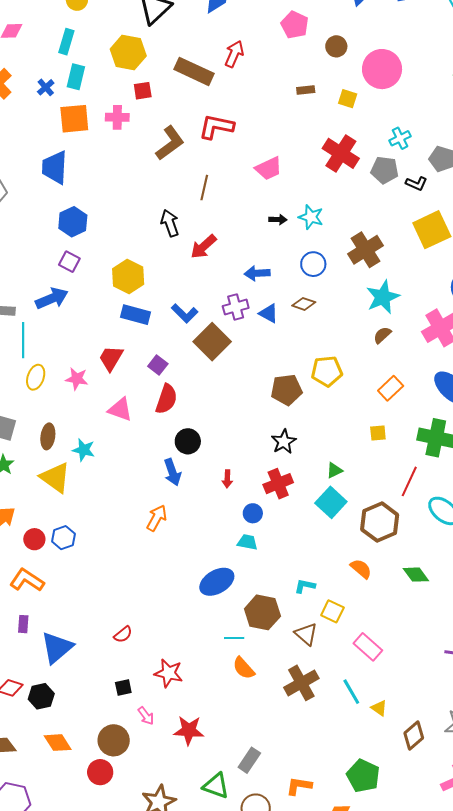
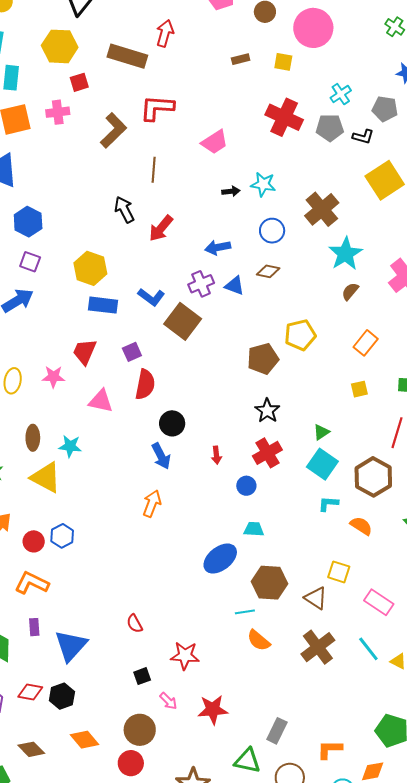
purple square: (158, 365) -> (132, 352), turned 36
cyan trapezoid: (247, 542) -> (254, 529), moved
cyan L-shape: (305, 586) -> (328, 504), moved
red semicircle: (123, 634) -> (135, 624), turned 108

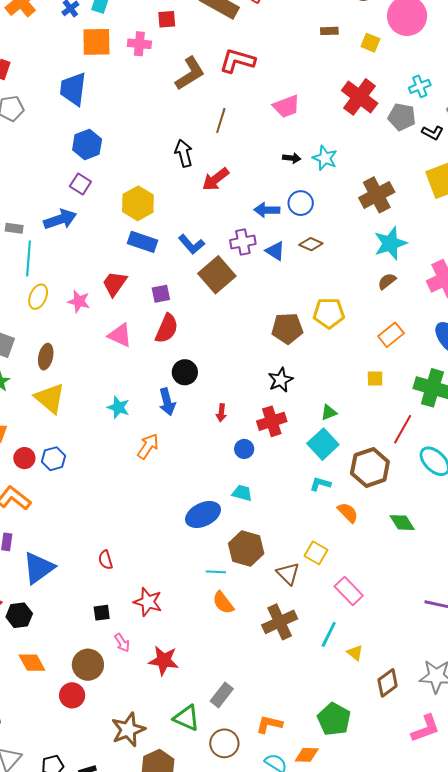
blue circle: (272, 231) -> (301, 203), moved
cyan star: (70, 446) -> (118, 407), moved
cyan line: (368, 649) -> (329, 634), turned 52

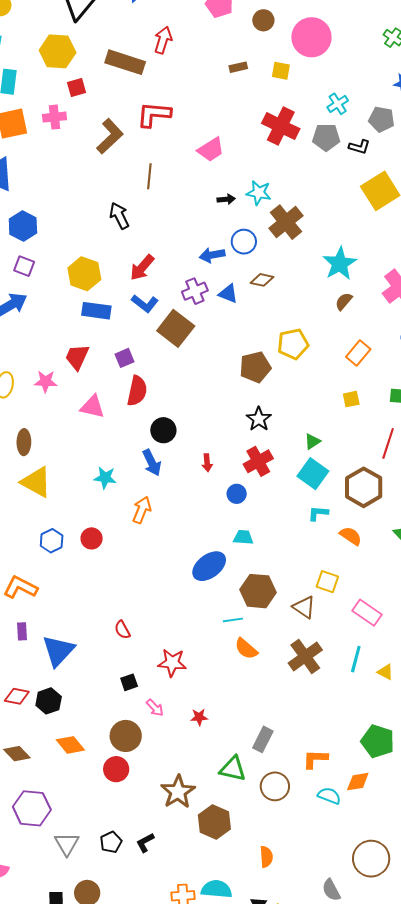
red arrow: (215, 179) -> (142, 268), moved
brown cross: (377, 195) -> (286, 222), moved
red circle: (24, 458) -> (92, 538), moved
red star: (164, 661) -> (199, 717), size x0.6

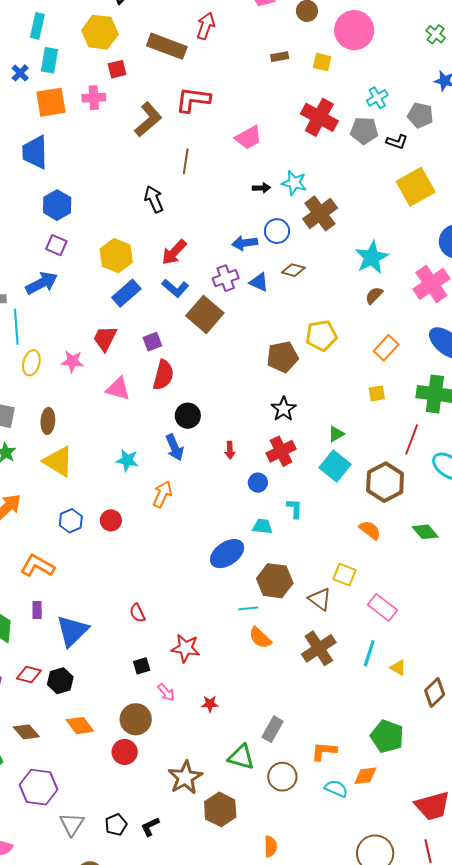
blue rectangle: (96, 311) -> (126, 293), turned -52
cyan L-shape: (318, 513) -> (294, 508), moved, turned 85

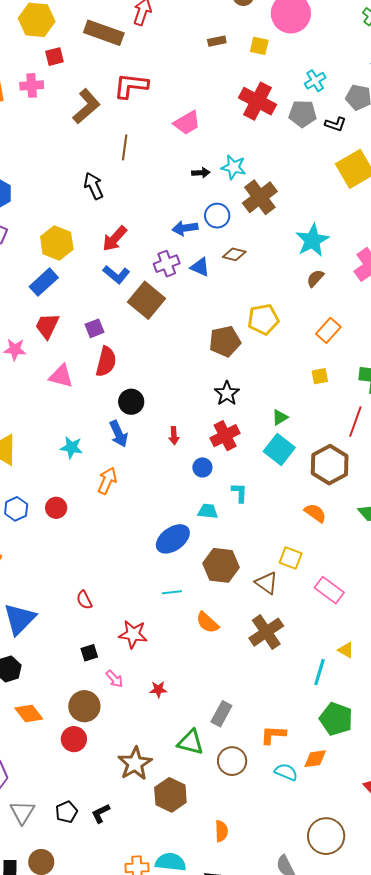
blue rectangle: (126, 293) -> (44, 282), moved
cyan line: (248, 608) -> (172, 592), moved
cyan line: (369, 653) -> (319, 672), moved

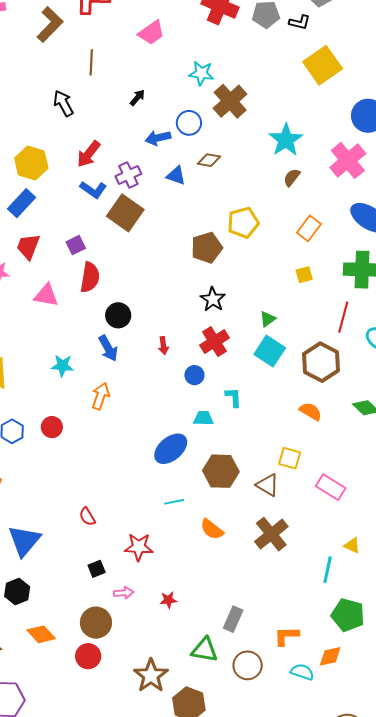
black arrow: (201, 173) -> (137, 98), moved, turned -42
purple cross: (167, 264) -> (128, 175), moved
pink arrow: (114, 679) -> (124, 593), turned -48

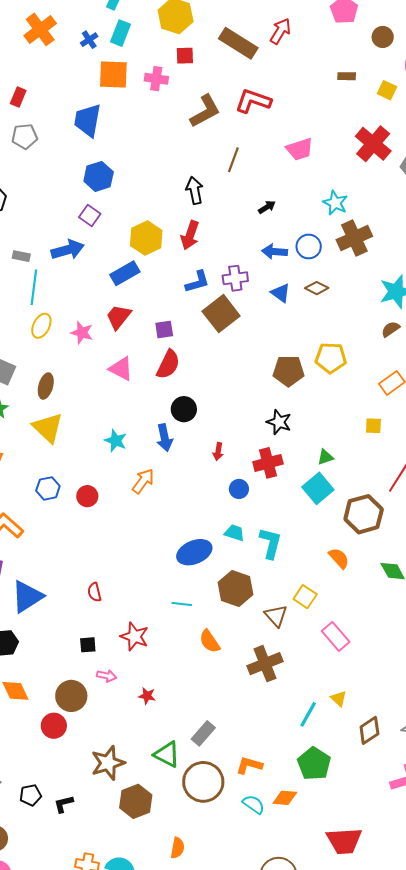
red arrow: (89, 154) -> (190, 235), moved, turned -36
blue L-shape: (93, 190) -> (197, 282), turned -68
black star: (213, 299) -> (279, 422), turned -30
cyan L-shape: (233, 397) -> (270, 543), moved, size x1.5
brown circle: (248, 665) -> (203, 782), size x1.4

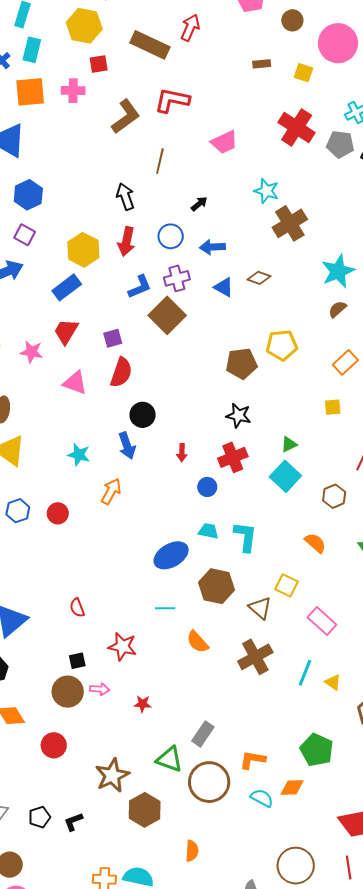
blue circle: (309, 246) -> (171, 236), moved
brown hexagon: (364, 514) -> (334, 496), size x0.6
brown circle: (71, 696) -> (68, 692), moved
cyan line: (308, 714) -> (305, 673), moved

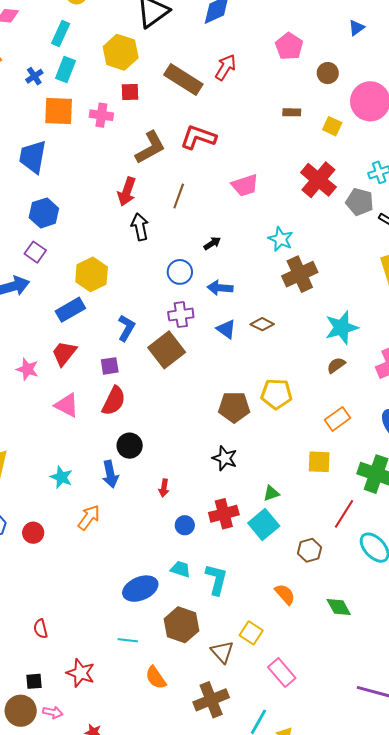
red arrow: (127, 242) -> (127, 192), moved
blue L-shape: (140, 287) -> (126, 328), moved, turned -44
yellow square: (333, 407) -> (319, 462), size x1.4
red cross: (233, 457) -> (224, 514), moved

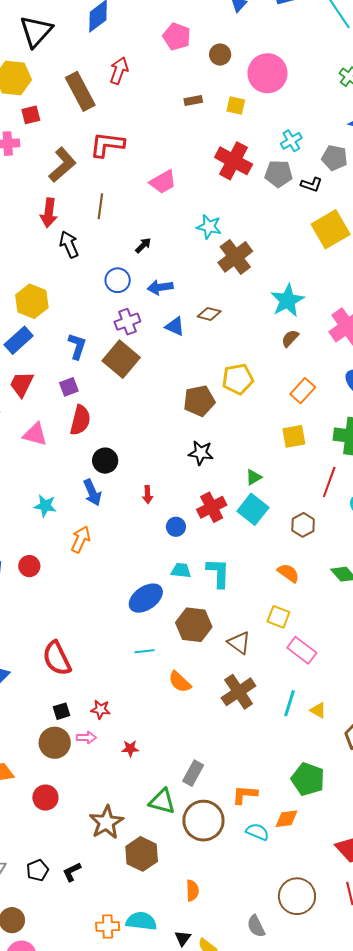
brown rectangle: (183, 79) -> (80, 91), turned 42
red semicircle: (41, 629) -> (57, 658), size x1.8
yellow square: (251, 633) -> (278, 617), moved
red star: (81, 673) -> (100, 709), moved, size x0.7

